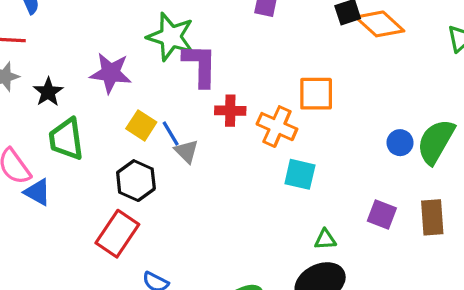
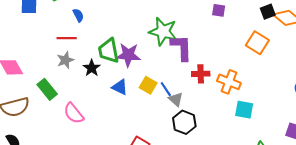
orange square: (316, 94) -> (257, 43), moved, turned 35
green trapezoid: (66, 139) -> (109, 51), moved
black hexagon: (136, 181) -> (184, 122), moved
blue triangle: (37, 192) -> (120, 87), moved

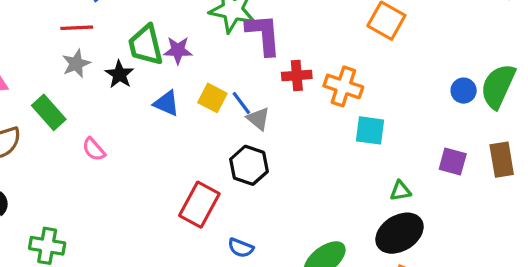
purple star: (128, 55) -> (178, 50), size x0.7
pink semicircle: (74, 113) -> (94, 149), size x0.7
black hexagon: (184, 122) -> (249, 165), moved

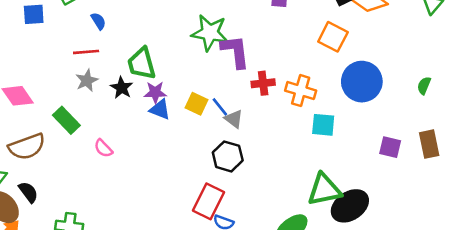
purple star: (178, 50) -> (155, 92), moved
green semicircle: (498, 86) -> (424, 86), size x0.5
blue circle: (464, 91) -> (362, 82), moved, size x2.0
green triangle: (400, 191) -> (324, 190), moved, size x2.0
red rectangle: (199, 205) -> (209, 201), moved

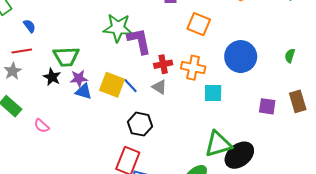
orange square: (333, 37) -> (199, 24), moved
green trapezoid: (142, 64) -> (66, 57), turned -72
gray star: (87, 81) -> (13, 71), moved
yellow square: (196, 104) -> (112, 85), size x1.4
gray triangle: (234, 119) -> (159, 87), moved

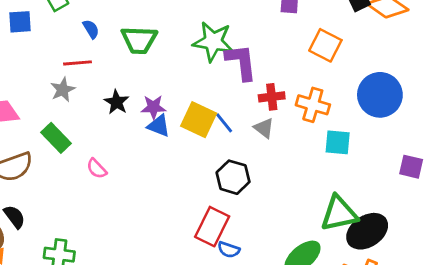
green trapezoid: (66, 57) -> (139, 40), moved

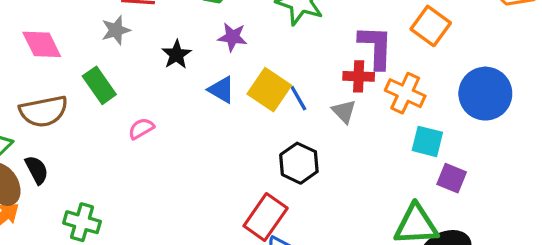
purple L-shape: (241, 62) -> (376, 47), moved
purple star: (153, 107) -> (232, 37), moved
purple square: (411, 167) -> (452, 178), moved
pink semicircle: (97, 169) -> (141, 129), turned 95

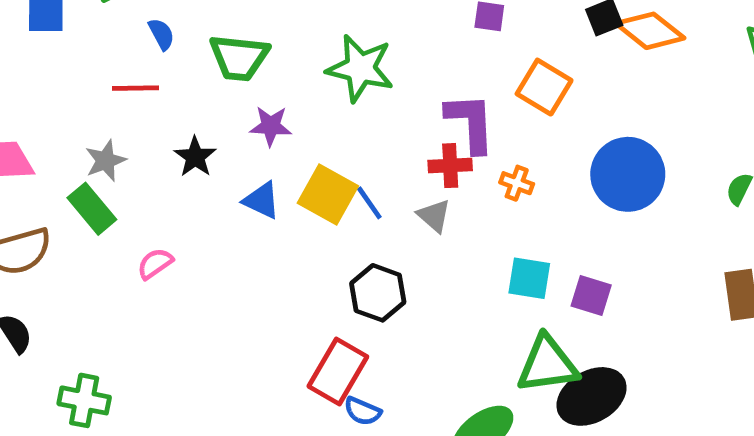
gray star: (116, 30) -> (106, 161), moved
orange cross: (405, 93) -> (517, 183), size x0.6
cyan square: (427, 141) -> (529, 278), moved

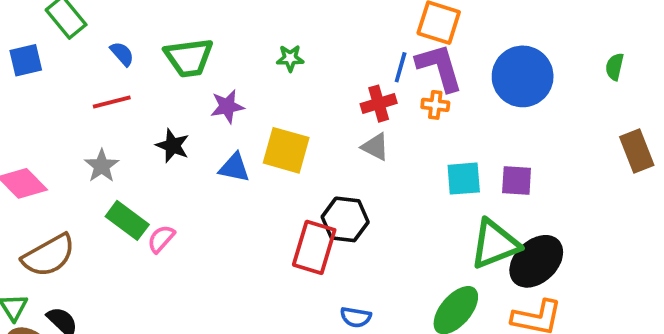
green star: (360, 68) -> (290, 58), moved, size x0.5
purple L-shape: (470, 123) -> (439, 67), moved
blue line: (369, 203) -> (401, 67), moved, turned 64
green rectangle: (92, 209) -> (127, 220), moved
red rectangle: (338, 371) -> (314, 247), moved

